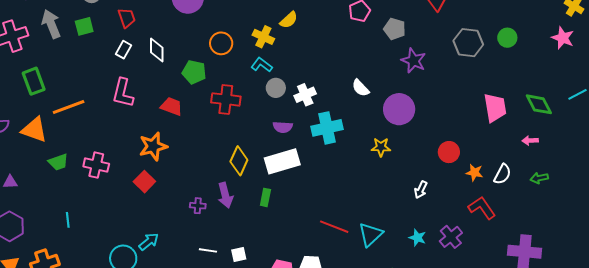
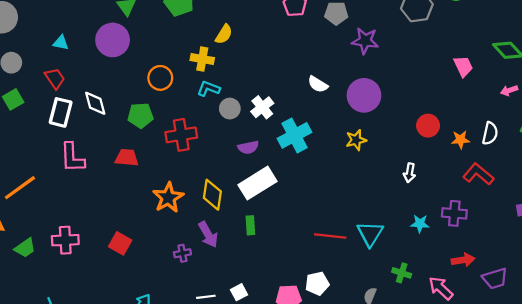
white rectangle: (123, 50) -> (61, 112), size x1.5
pink trapezoid: (495, 108) -> (463, 66), size x0.7
orange star: (153, 146) -> (168, 198), moved
purple cross: (451, 237) -> (454, 213), turned -30

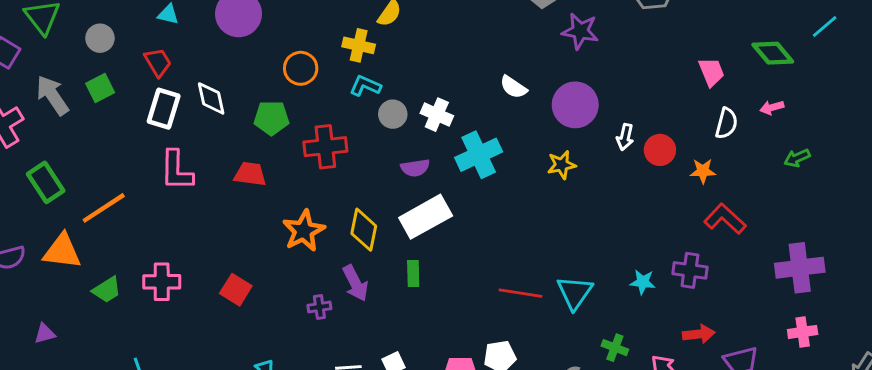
white cross: (262, 107) -> (437, 115), turned -30
white semicircle: (490, 133) -> (726, 123), moved
white arrow: (410, 173) -> (625, 137), moved

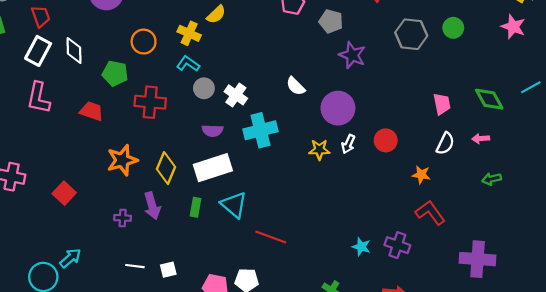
white arrow: (625, 137) -> (348, 144), moved
red circle: (660, 150) -> (386, 140), moved
cyan triangle: (575, 293) -> (234, 205), moved, turned -36

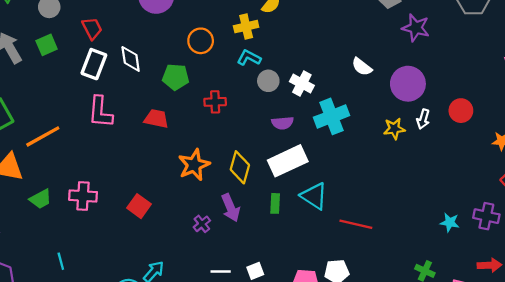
yellow cross: (189, 33) -> (246, 27), turned -30
red cross: (150, 102) -> (215, 102), size x0.7
purple cross: (123, 218) -> (202, 224), turned -35

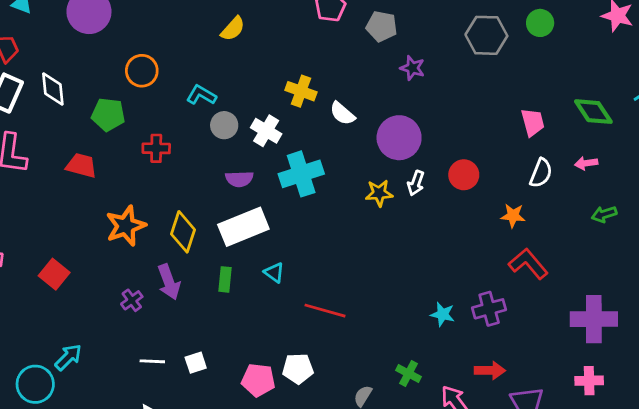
yellow cross: (246, 27) -> (301, 91), moved, turned 30
purple star: (416, 28) -> (412, 68), size x0.7
cyan triangle: (314, 196) -> (274, 273), size x0.6
purple cross: (486, 216) -> (489, 309), turned -30

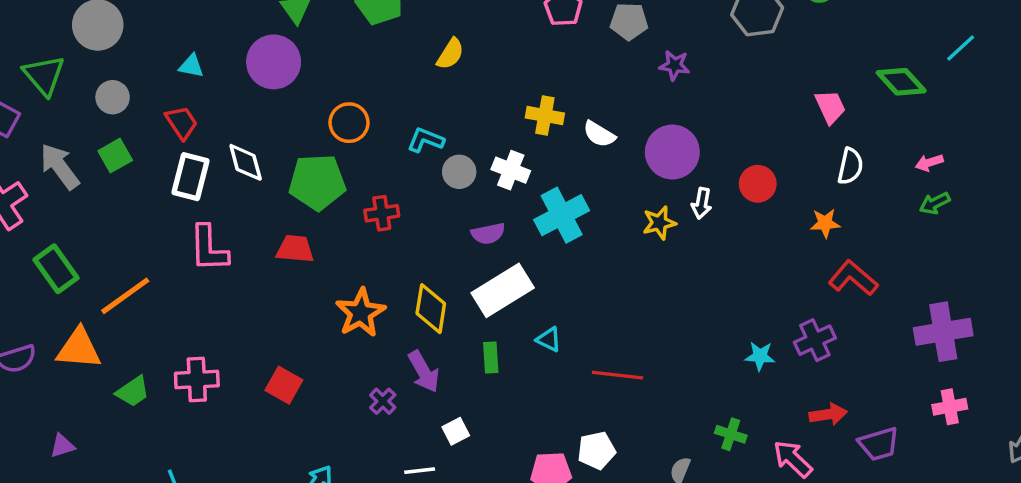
green pentagon: (108, 115) -> (317, 182), size x1.4
pink arrow: (586, 163) -> (929, 163), moved
white square: (196, 363) -> (456, 431), moved

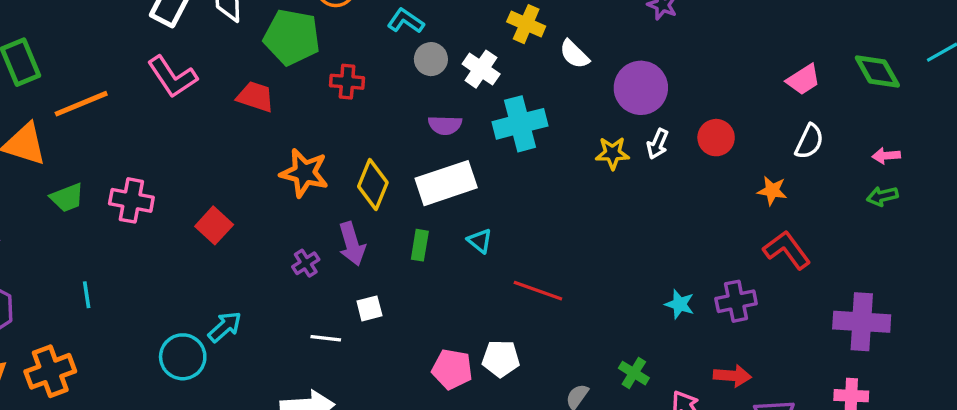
pink trapezoid: (830, 107) -> (803, 80), turned 69
pink L-shape: (209, 248) -> (172, 77), turned -45
orange star: (361, 313) -> (304, 173), turned 30

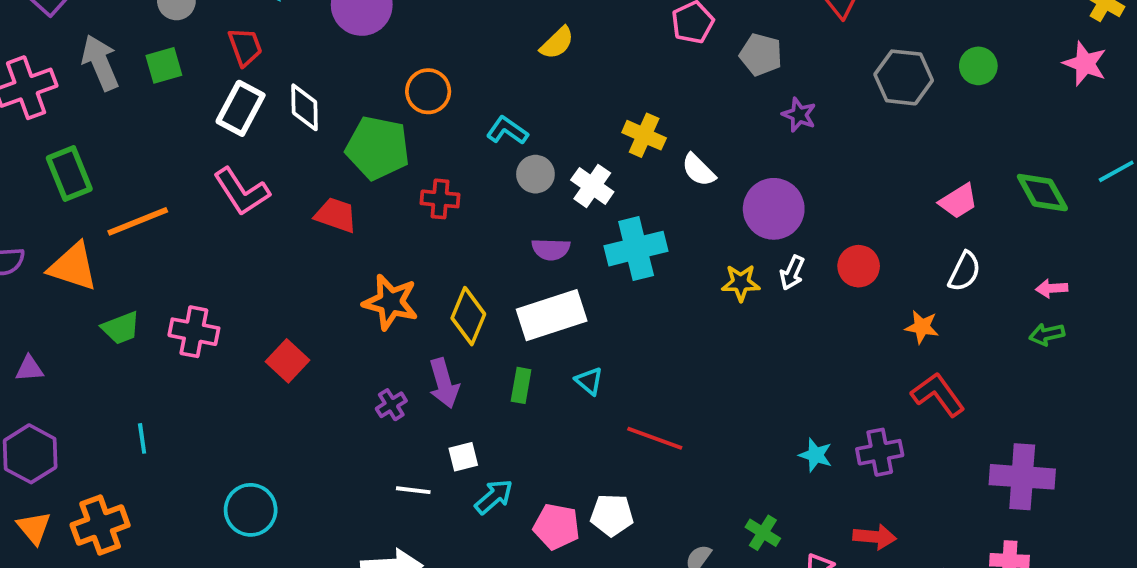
cyan arrow: (225, 327) -> (494, 497), moved

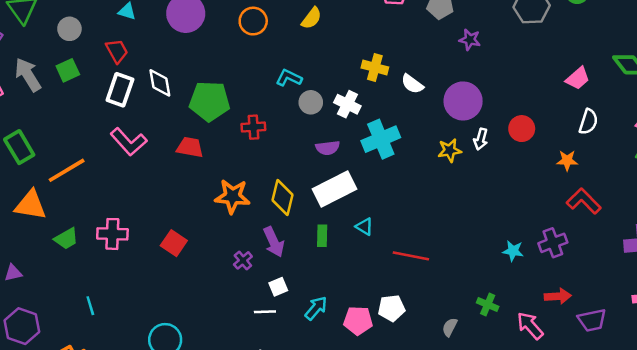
orange circle: (428, 91) -> (253, 21), moved
white square: (463, 457) -> (278, 287), moved

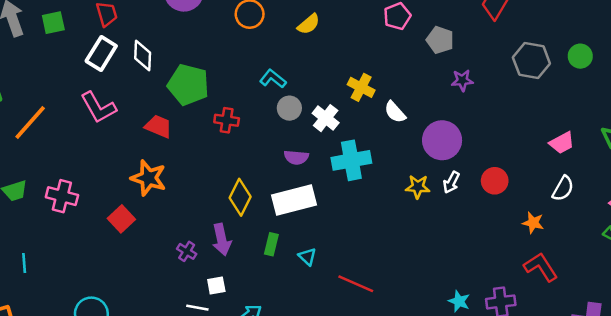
purple star: (470, 40) -> (462, 80), turned -30
orange line: (67, 170) -> (30, 122), turned -30
orange star: (232, 196) -> (149, 178), moved
cyan triangle: (364, 226) -> (307, 257), moved
purple cross: (243, 260) -> (187, 251), turned -30

